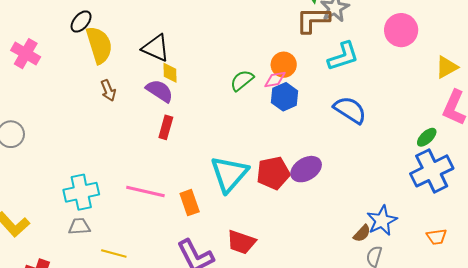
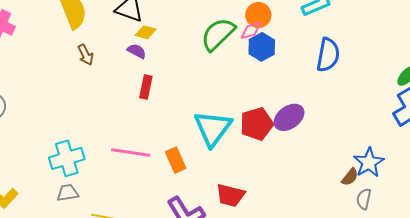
yellow diamond: (170, 73) -> (146, 32), turned -70
green semicircle: (242, 80) -> (218, 34), size x1.5
purple semicircle: (160, 91) -> (137, 51), size x0.7
blue semicircle: (350, 110) -> (328, 55), turned 72

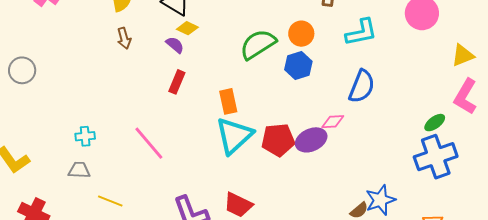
pink diamond: (251, 31) -> (333, 122), moved
pink line: (131, 153) -> (149, 143), turned 30
cyan cross: (67, 158) -> (85, 136), size x0.6
orange rectangle: (176, 160) -> (228, 101), moved

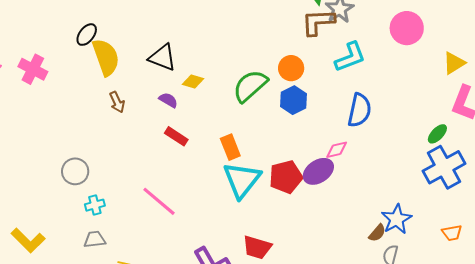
yellow diamond: (187, 28) -> (193, 82), moved
gray circle: (22, 70) -> (75, 171), moved
red rectangle: (177, 82) -> (176, 136), turned -70

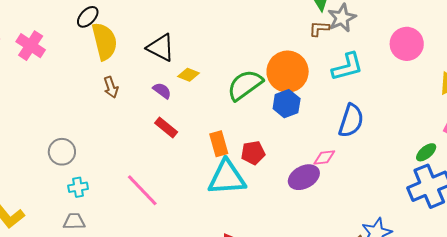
brown L-shape: (318, 22) -> (319, 29), size x0.6
orange circle: (291, 68) -> (288, 72), size x1.6
red pentagon: (286, 177) -> (253, 153), moved, size x0.7
cyan triangle: (242, 180) -> (227, 178), turned 42

